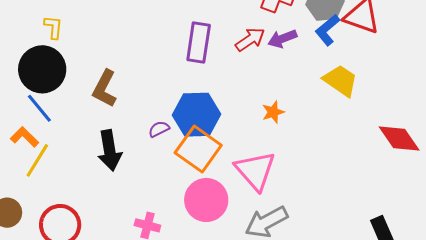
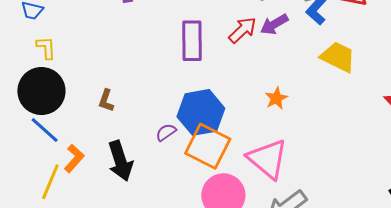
brown L-shape: (105, 89) -> (106, 101), size x0.6
orange L-shape: (25, 137) -> (74, 158), moved, turned 96

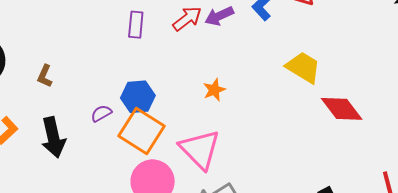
purple rectangle: (192, 41) -> (136, 25), size x0.7
yellow trapezoid: (338, 57) -> (303, 67), moved
blue hexagon: (201, 112) -> (138, 97), size x0.7

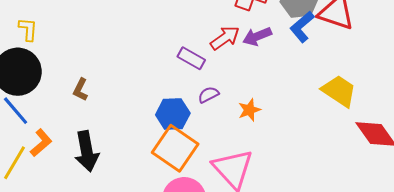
purple rectangle: (136, 25) -> (191, 58), moved, turned -68
purple semicircle: (101, 113) -> (208, 95), moved

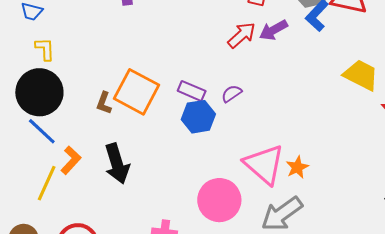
purple rectangle: (191, 58) -> (192, 91), moved
orange star: (249, 110) -> (297, 167), moved
orange square: (175, 148) -> (136, 92), moved

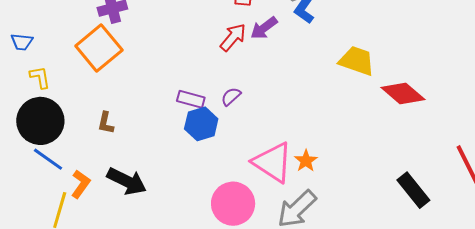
orange square: (136, 92) -> (99, 48), moved, turned 30
black arrow: (117, 164) -> (127, 181), turned -39

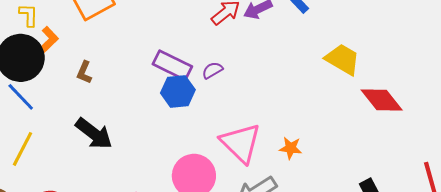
purple rectangle: (191, 99) -> (172, 65), size x1.4
orange star: (306, 161) -> (291, 148), moved, turned 30
orange L-shape: (81, 184) -> (48, 40), moved

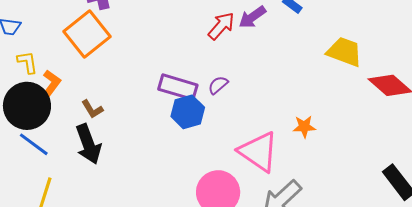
brown L-shape: (84, 72) -> (92, 109), turned -45
black arrow: (94, 134) -> (88, 144), moved, turned 42
orange star: (291, 148) -> (304, 127), moved

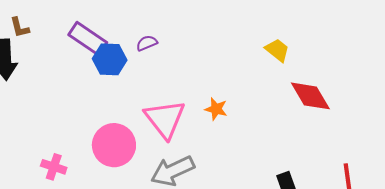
yellow trapezoid: (344, 52) -> (277, 50), size x0.7
purple rectangle: (178, 87) -> (88, 39), moved

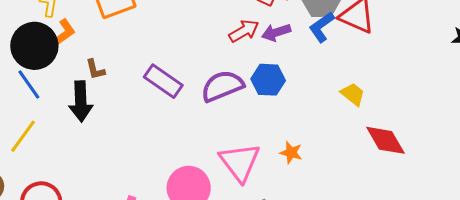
purple semicircle: (147, 43) -> (222, 86), size x2.0
blue hexagon: (110, 59) -> (268, 80), moved

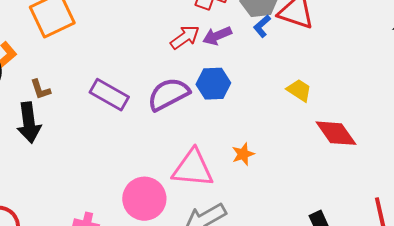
blue L-shape: (322, 27) -> (262, 26), size x0.7
orange star: (291, 153) -> (243, 154), turned -30
pink triangle: (240, 162) -> (193, 168), turned -42

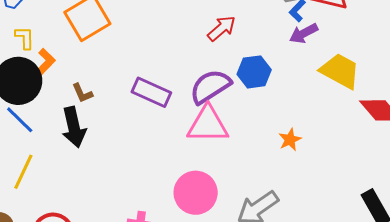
purple arrow: (217, 36) -> (304, 33), moved
yellow trapezoid: (299, 90) -> (340, 71), size x1.6
pink triangle: (193, 168) -> (208, 125), moved

